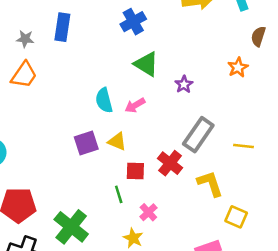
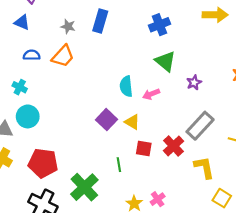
purple square: (86, 143) -> (106, 120), turned -36
green line: (119, 194) -> (119, 165), moved
pink cross: (148, 212) -> (158, 199), moved

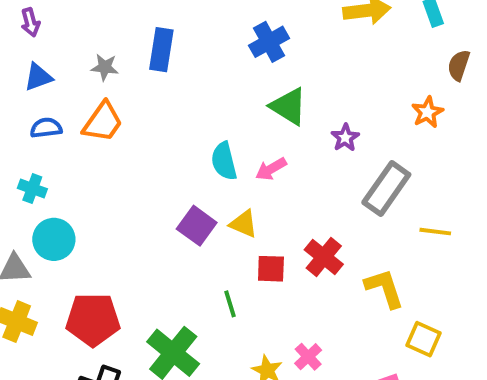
blue triangle: (22, 22) -> (38, 77), moved, turned -35
gray rectangle: (200, 126) -> (386, 189), moved

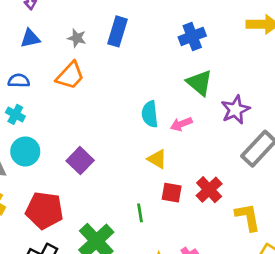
blue semicircle: (46, 128) -> (19, 81), moved
purple star: (345, 138) -> (235, 110), size x1.5
purple square: (197, 226) -> (80, 161), moved

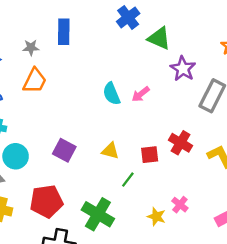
green triangle: (199, 83) -> (159, 38), moved
yellow triangle: (157, 159) -> (110, 151), moved
green line: (140, 213) -> (128, 180), turned 63

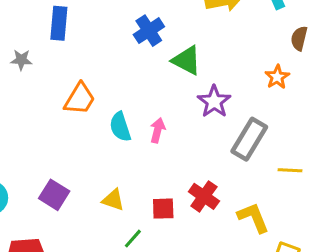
blue rectangle: (64, 32) -> (59, 23), moved
orange trapezoid: (35, 81) -> (80, 99), moved
pink arrow: (141, 94) -> (158, 130), turned 138

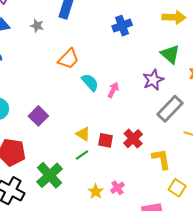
green triangle: (186, 60) -> (170, 54), moved
cyan semicircle: (120, 127) -> (90, 82), turned 144
yellow triangle: (113, 200) -> (83, 134), moved

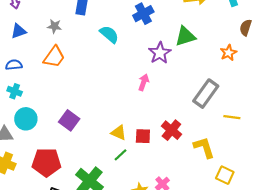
green triangle: (170, 54) -> (185, 36), moved, turned -50
orange trapezoid: (68, 59) -> (54, 57), moved
purple star: (153, 80) -> (160, 53), moved
cyan semicircle: (90, 82) -> (109, 34), moved

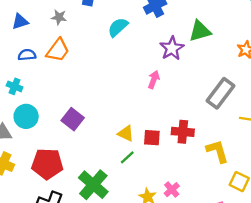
cyan semicircle: (109, 34) -> (118, 27), turned -84
blue semicircle: (14, 65) -> (27, 55), moved
red cross: (171, 130) -> (183, 132), turned -36

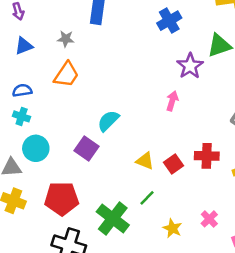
cyan semicircle: (118, 27) -> (108, 121), moved
blue semicircle: (27, 55) -> (22, 90), moved
red square: (152, 138) -> (173, 164), turned -36
green line: (127, 157) -> (147, 198), moved
pink cross: (172, 190) -> (209, 219), moved

